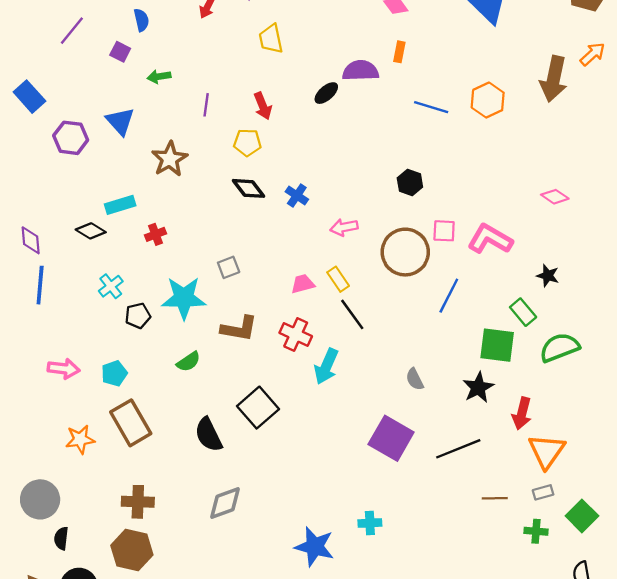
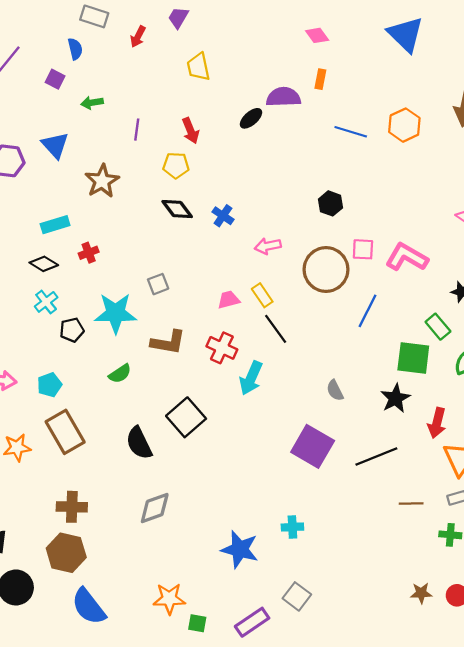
black diamond: (91, 231) -> (44, 264), moved

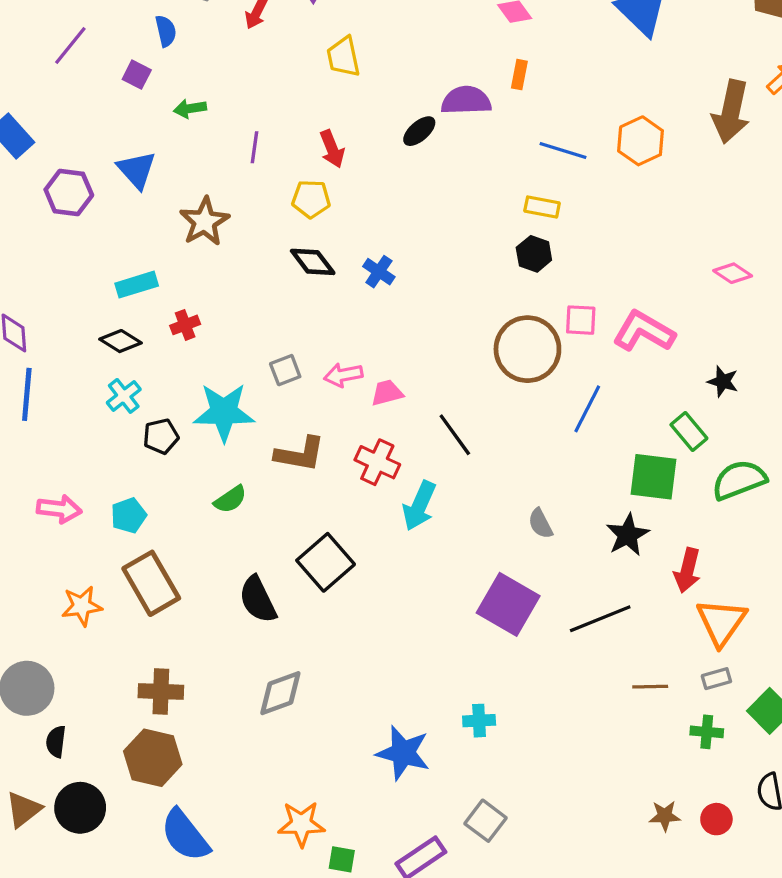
pink arrow: (268, 246) -> (343, 375), moved
yellow rectangle: (262, 295) -> (542, 207), moved, turned -45

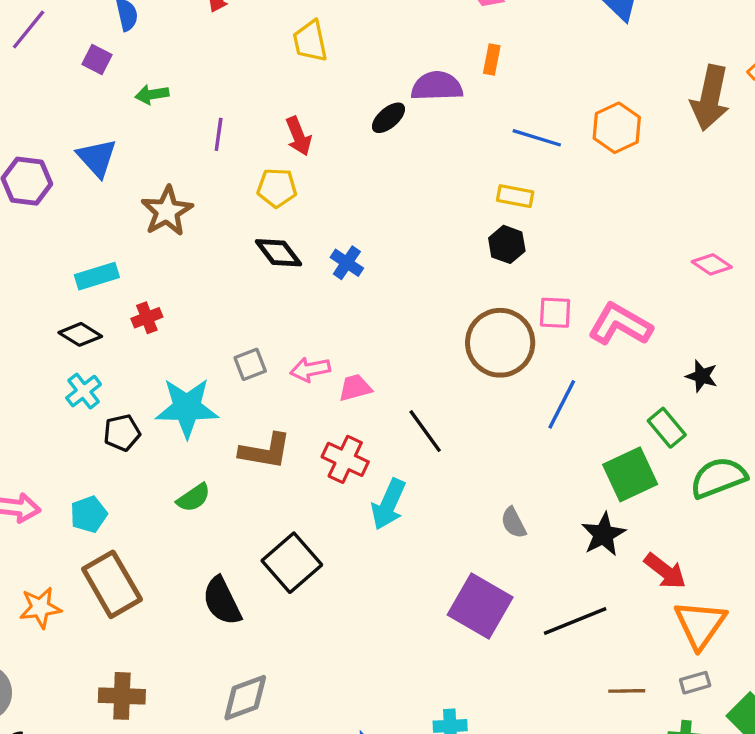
green square: (653, 477) -> (630, 474), turned -32
red arrow: (687, 570) -> (665, 571), turned -66

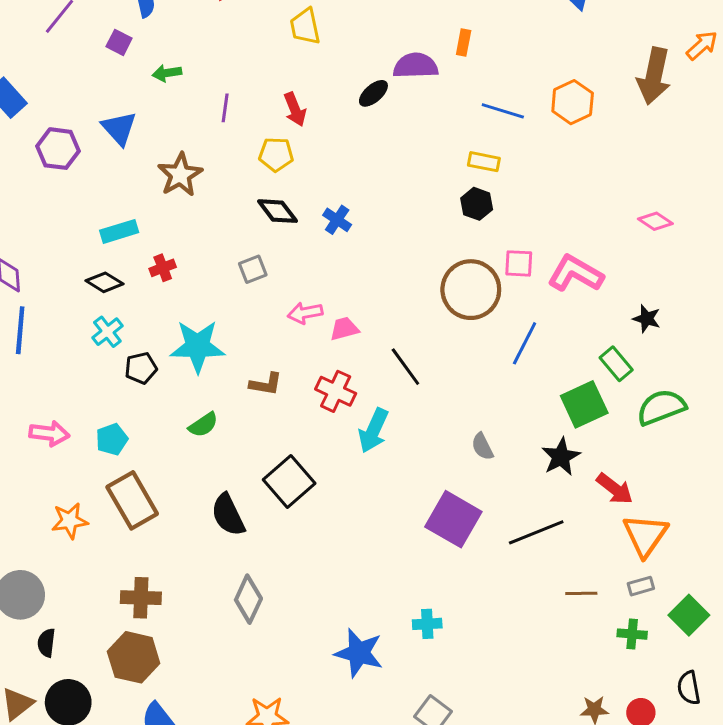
gray square: (250, 364) -> (253, 269), moved
brown L-shape: (265, 451) -> (266, 384), size x0.7
gray diamond: (245, 698) -> (248, 599), turned -45

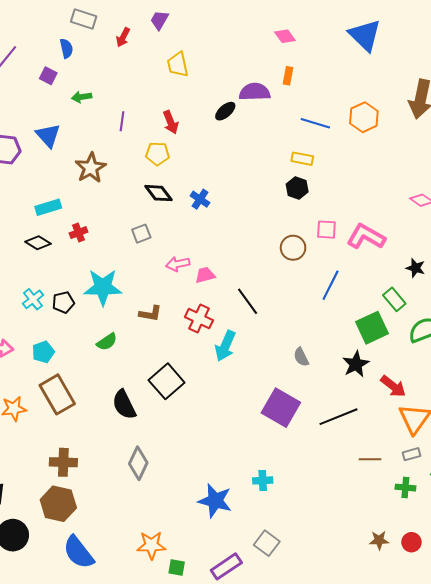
brown circle: (471, 290) -> (293, 248), size x0.6
cyan cross: (107, 332) -> (33, 299), moved

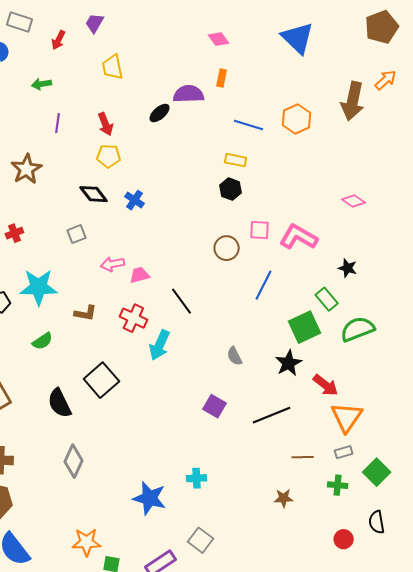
green arrow: (82, 97) -> (41, 84), moved
yellow pentagon: (157, 154) -> (108, 156), moved
purple square: (281, 408) -> (215, 406), size x0.6
brown star: (379, 540) -> (284, 498), moved

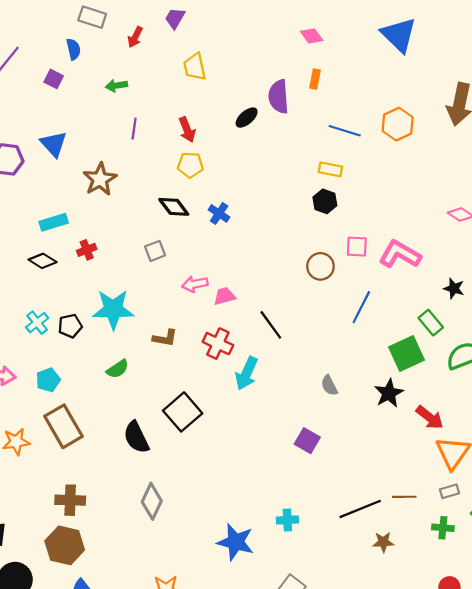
purple semicircle: (189, 94) -> (279, 97), turned -92
black line: (272, 415) -> (360, 509), moved

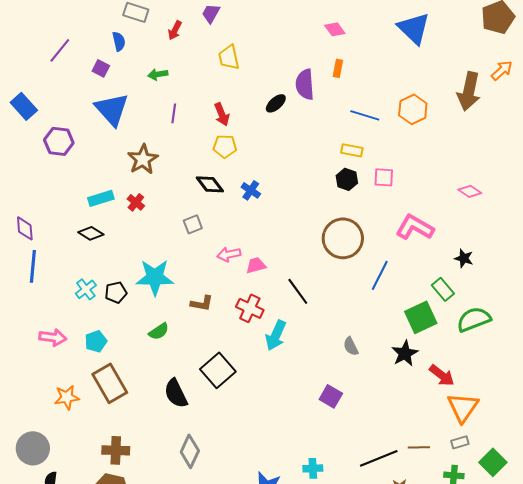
blue triangle: (54, 144) -> (112, 109), moved, size x1.4
pink square: (357, 247) -> (384, 177), moved
red cross: (87, 250) -> (136, 202), moved, turned -30
brown circle: (320, 266) -> (343, 238), size x1.6

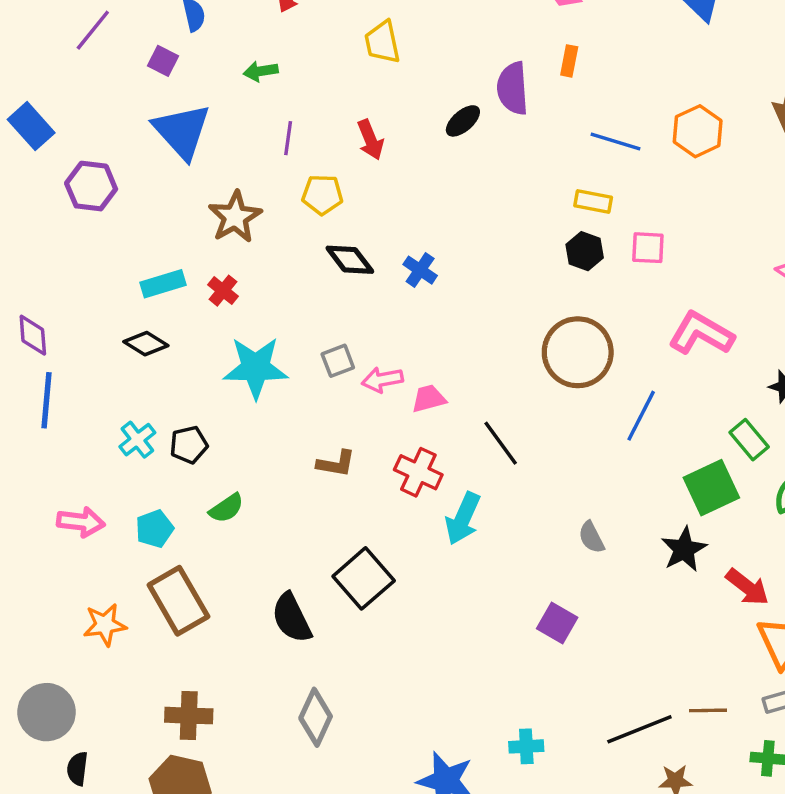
yellow pentagon: (225, 146) -> (322, 195), moved
gray square: (193, 224) -> (338, 361), moved
cyan star: (155, 277) -> (256, 368), moved
green semicircle: (159, 331) -> (226, 508), moved

